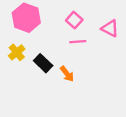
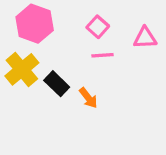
pink triangle: (110, 28) -> (145, 38), turned -30
yellow cross: (17, 52) -> (22, 69), size x1.5

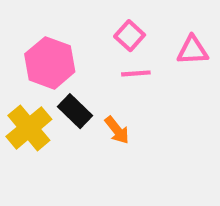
pink hexagon: (35, 24) -> (50, 63), moved
yellow cross: (22, 69) -> (29, 128), moved

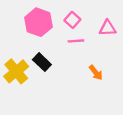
pink hexagon: (50, 63) -> (38, 22), moved
orange arrow: (117, 130) -> (96, 73), moved

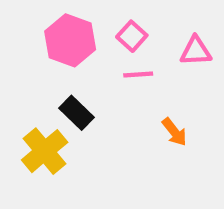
yellow cross: (16, 71) -> (45, 151), moved

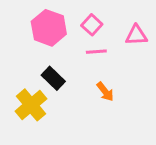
orange arrow: (174, 132) -> (105, 92), moved

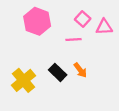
pink square: (92, 25) -> (83, 19), moved
black rectangle: (53, 78) -> (58, 72), moved

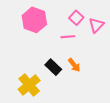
pink triangle: (104, 27) -> (96, 25), turned -42
yellow cross: (23, 80) -> (29, 85), moved

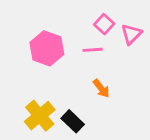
pink hexagon: (34, 20) -> (47, 48), moved
black rectangle: (53, 67) -> (73, 121), moved

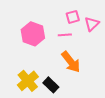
pink square: (104, 24) -> (73, 17), turned 32
orange arrow: (101, 88) -> (71, 62), size x1.6

